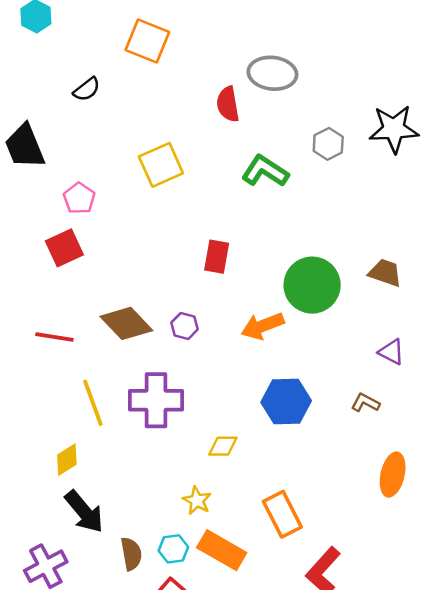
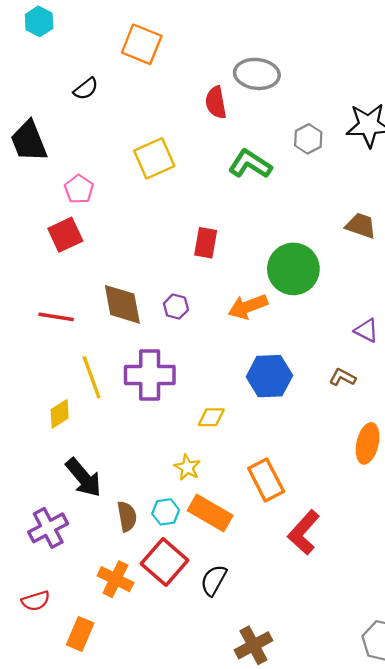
brown trapezoid: (385, 273) -> (361, 226), moved
brown diamond: (126, 323) -> (122, 304), turned 33
yellow diamond: (67, 460) -> (60, 414), moved

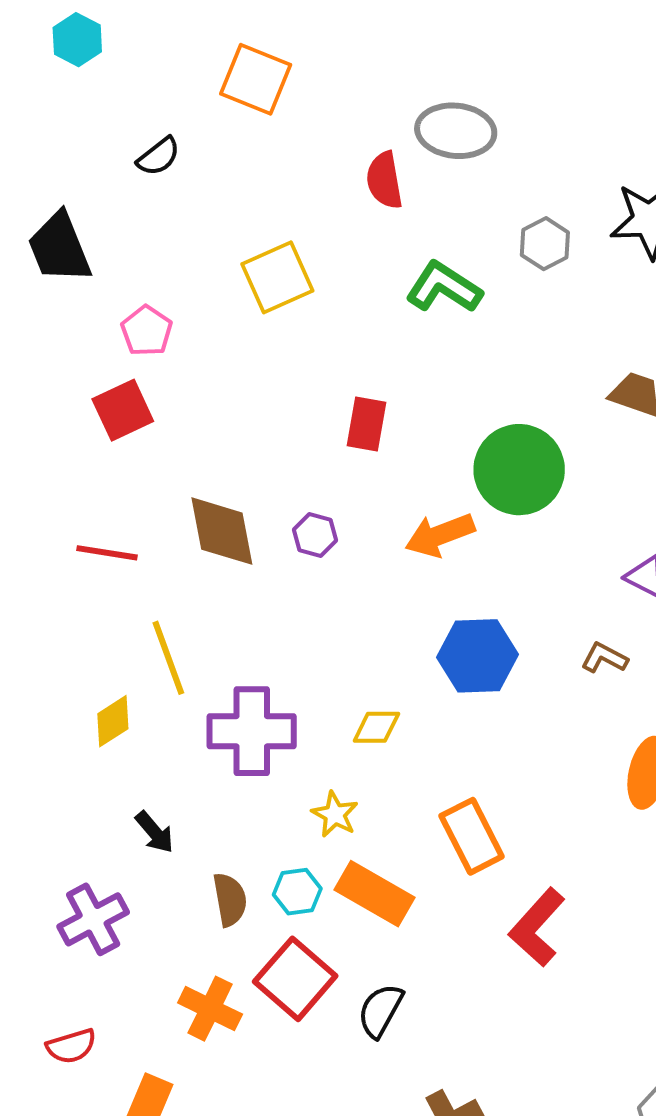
purple cross: (150, 375) -> (252, 731), moved
black arrow: (84, 478) -> (155, 832), size x0.6

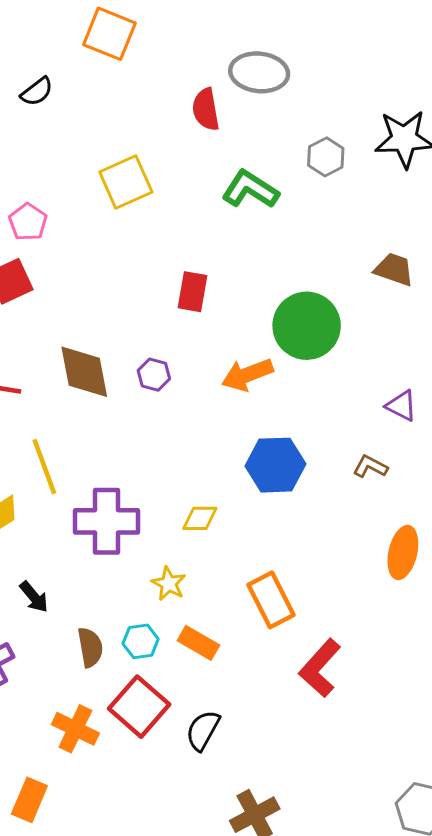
orange rectangle: (374, 894) -> (198, 643), size x0.7

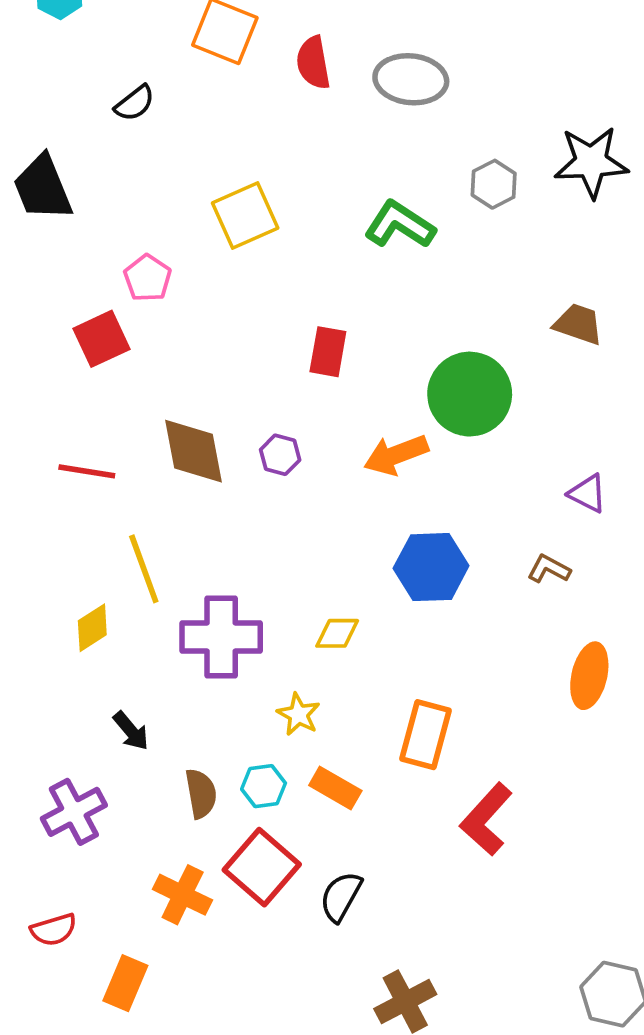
red semicircle: (206, 109) -> (313, 63), moved
pink pentagon: (28, 222) -> (148, 278), moved
orange rectangle: (271, 600) -> (426, 735), turned 42

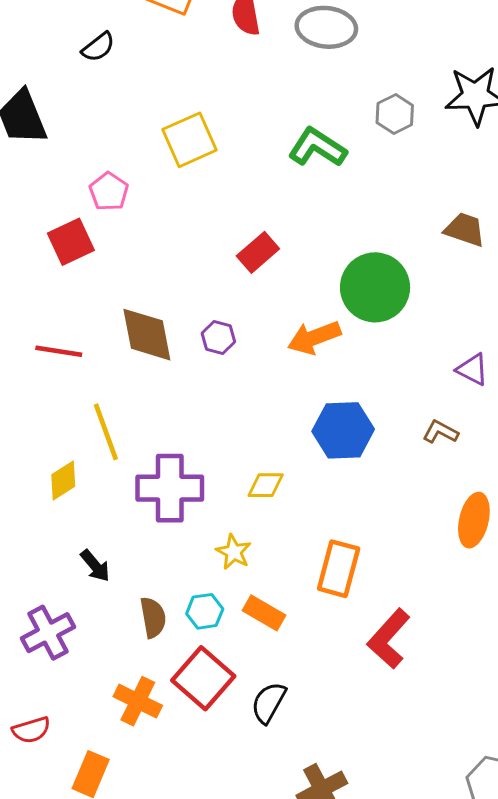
red rectangle: (328, 352) -> (258, 252), turned 39

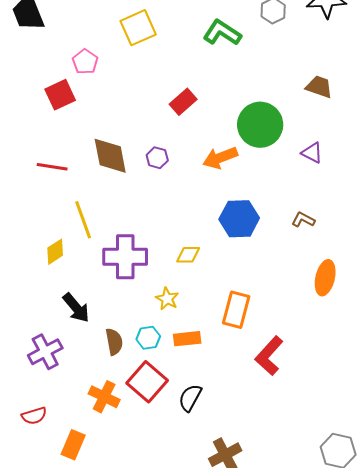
purple triangle: (472, 370) -> (312, 153), moved
black arrow: (95, 566) -> (76, 308), size x1.4
orange rectangle: (264, 613) -> (187, 339), turned -36

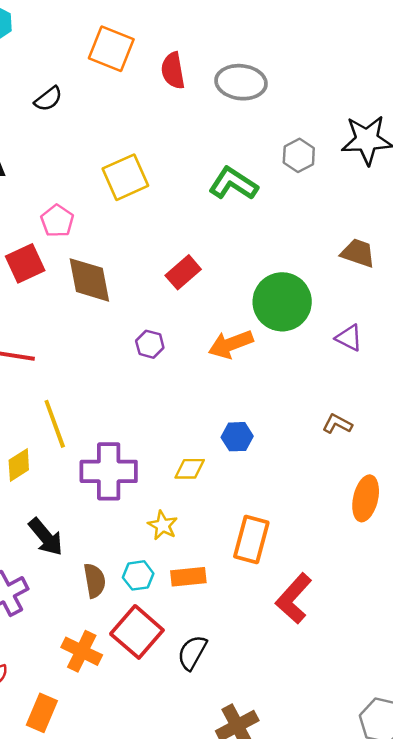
brown diamond: (110, 156) -> (89, 280), moved
blue hexagon: (239, 219) -> (237, 437), moved, size x0.6

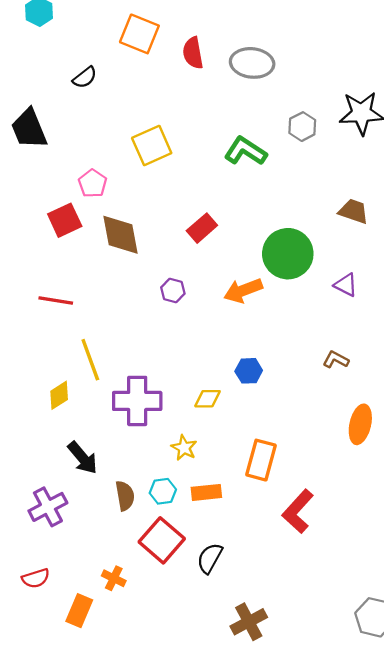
orange cross: (82, 651) -> (114, 578), moved, size x0.7

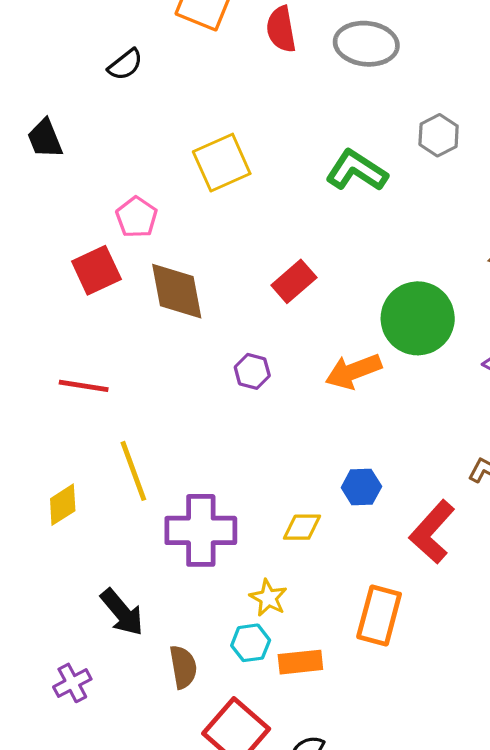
black trapezoid: (29, 129) -> (45, 138), size x0.7
yellow diamond: (59, 395) -> (63, 505), moved
cyan hexagon: (163, 491) -> (251, 643), moved
purple cross: (48, 507) -> (72, 683), size x0.7
red L-shape: (298, 511) -> (432, 532), moved

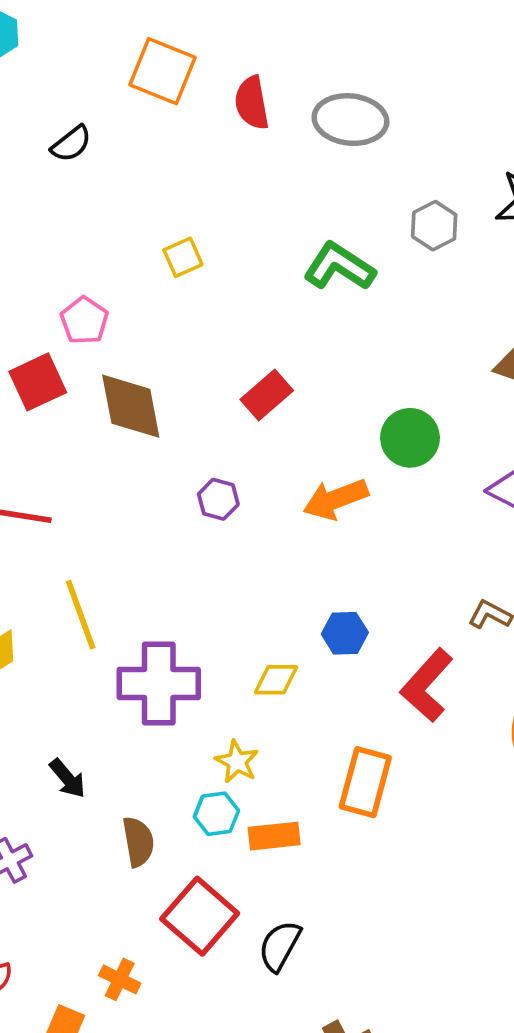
yellow square: (222, 163) -> (183, 257), size x0.6
green circle: (418, 318) -> (410, 438), size x0.7
black arrow: (122, 612) -> (68, 778), size x0.7

